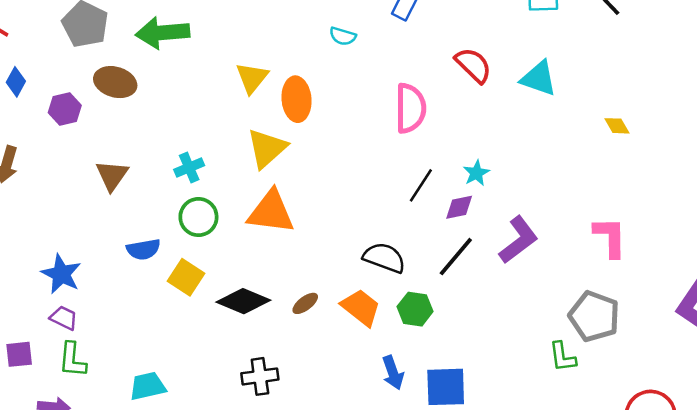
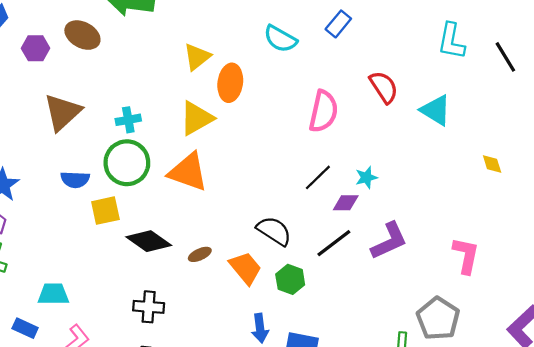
cyan semicircle: (343, 36) -> (280, 39), size x1.5
brown triangle: (112, 175) -> (62, 112), size x1.4
green circle: (198, 217) -> (127, 163), size x1.4
yellow square: (186, 277) -> (105, 211), turned 32

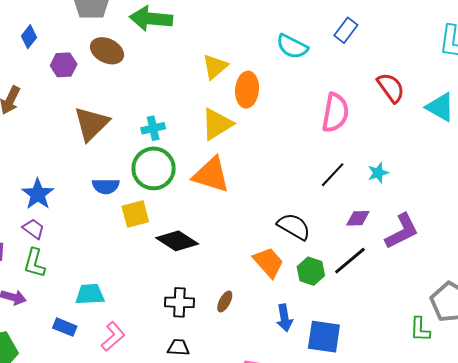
purple diamond: (346, 203) -> (358, 218), moved
black line: (334, 243) -> (350, 261), moved
brown ellipse: (200, 254) -> (225, 301), moved, turned -35

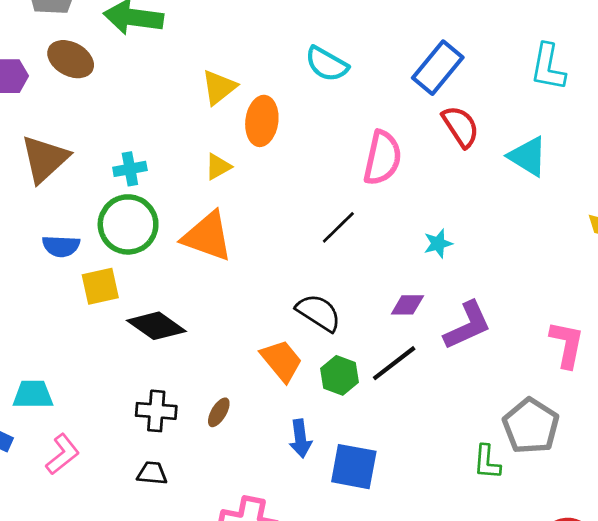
blue rectangle: (346, 30) -> (438, 68), moved, size x1.5
yellow triangle: (217, 124) -> (218, 167), size x0.6
black line: (333, 175) -> (338, 227), moved

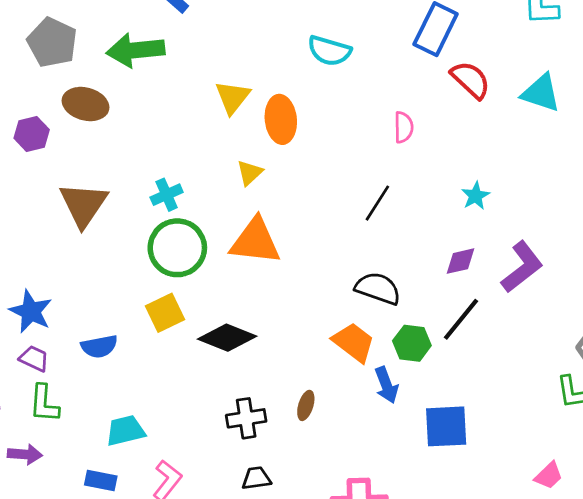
pink semicircle: (382, 158) -> (404, 127), size x0.6
blue semicircle: (61, 246) -> (99, 346), moved
blue arrow: (300, 439) -> (386, 385), moved

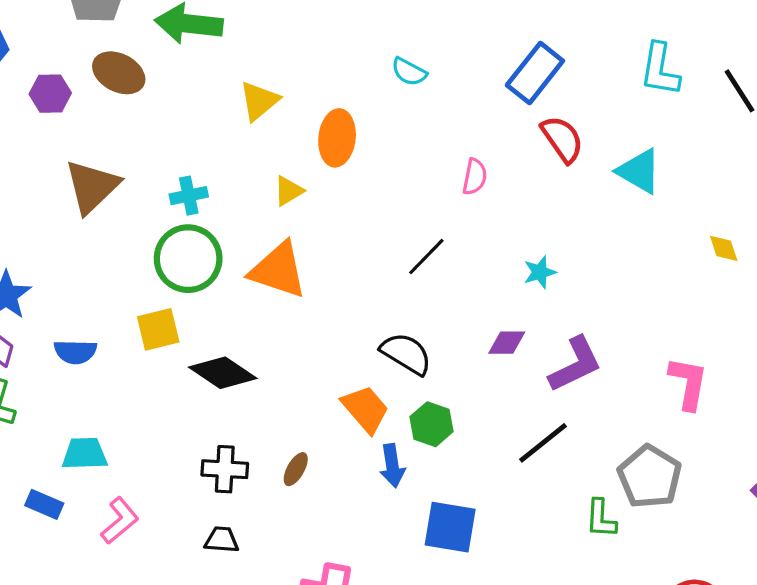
cyan semicircle: (329, 51) -> (409, 72), size x0.7
yellow triangle: (232, 97) -> (259, 101), moved
black line: (461, 319) -> (543, 443), moved

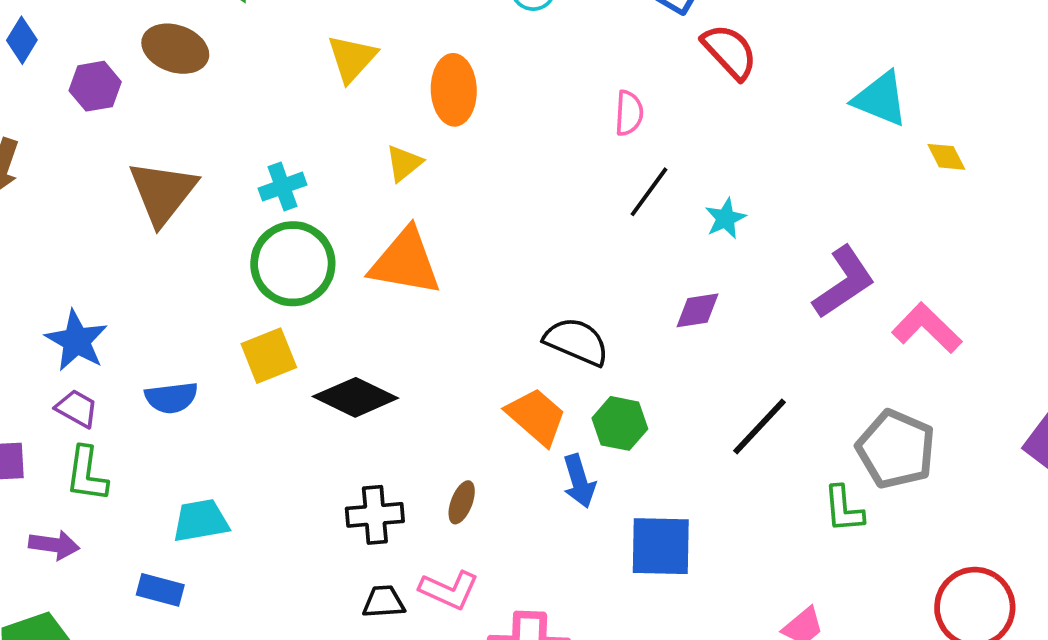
cyan triangle: (639, 171) -> (880, 99), moved
black line: (426, 257) -> (649, 192), moved
purple L-shape: (575, 364) -> (844, 282), moved
pink L-shape: (688, 383) -> (927, 328), turned -48
pink L-shape: (120, 521) -> (449, 590), moved, turned 72

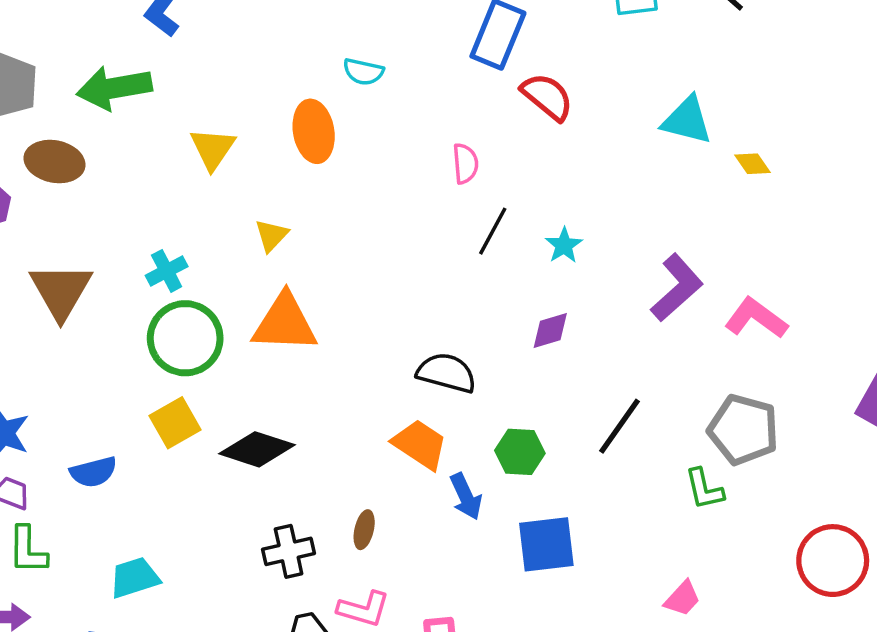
orange ellipse: (454, 90) -> (314, 131), moved
green hexagon: (620, 423) -> (520, 452), moved

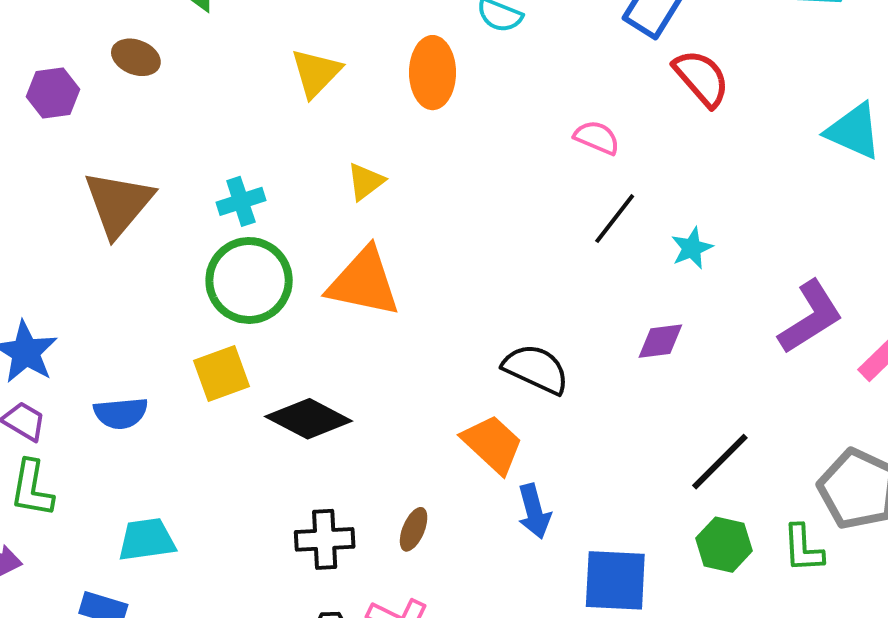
brown ellipse: (55, 162) -> (136, 57), size x0.7
pink semicircle: (465, 164) -> (597, 138), turned -72
green hexagon: (520, 452) -> (724, 545), moved

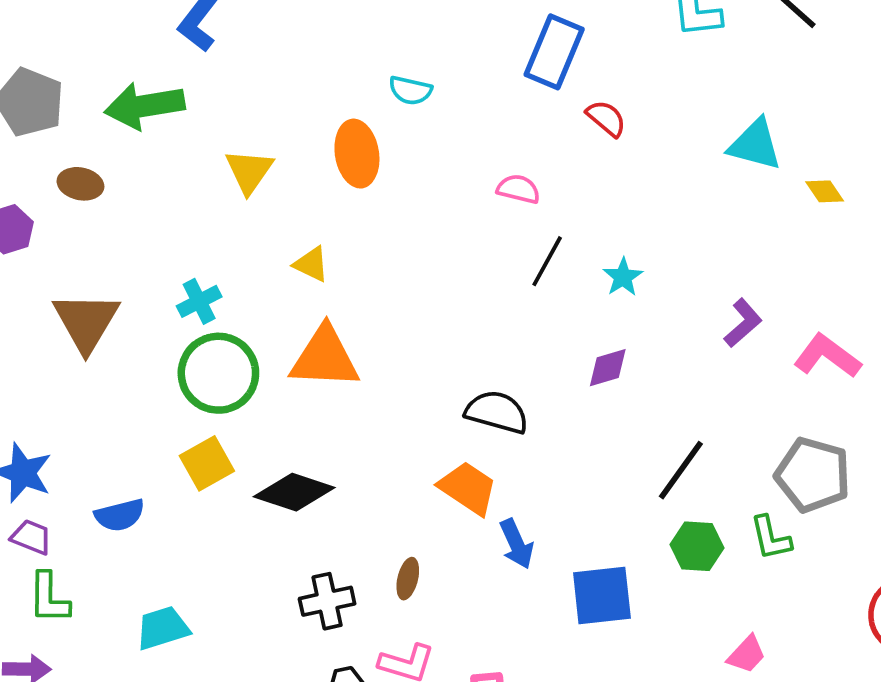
red semicircle: (701, 78) -> (606, 118), size x0.7
yellow triangle: (366, 181) -> (311, 264), turned -48
purple L-shape: (811, 317) -> (743, 323), size x0.7

